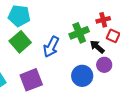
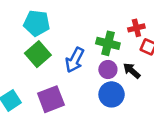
green cross: (79, 33) -> (108, 43), turned 36
black arrow: (97, 47) -> (132, 71), moved
purple circle: (104, 65) -> (108, 69), moved

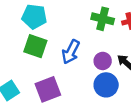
green cross: (108, 43) -> (103, 19), moved
green square: (38, 54) -> (35, 46), turned -30

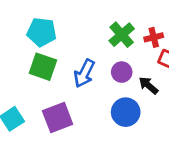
green cross: (103, 19) -> (122, 35), turned 35
purple circle: (103, 61) -> (122, 72), moved

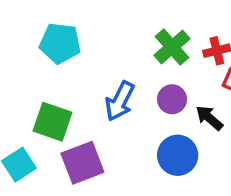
green square: (43, 67) -> (53, 122), moved

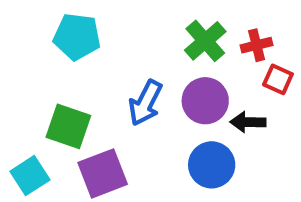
purple circle: (172, 99) -> (205, 101), size x1.4
black arrow: (209, 118) -> (248, 122), turned -40

